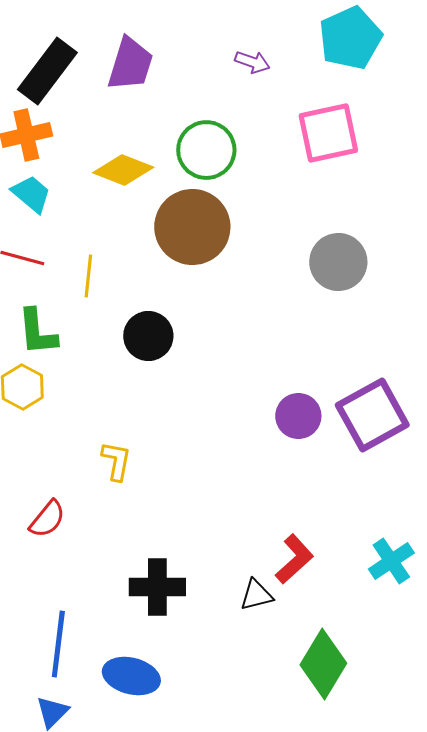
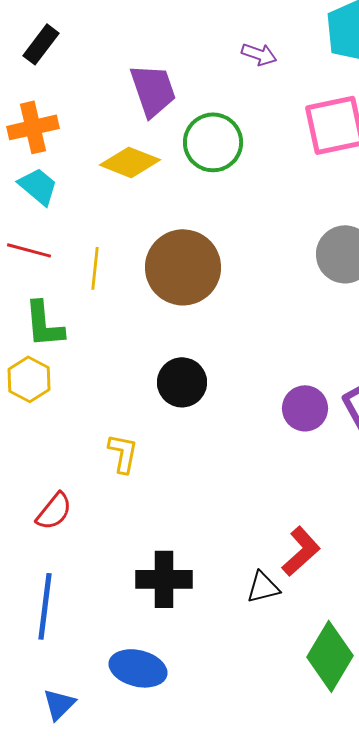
purple trapezoid: (130, 64) -> (153, 90), moved, turned -36
black rectangle: (47, 71) -> (41, 44), moved, size x0.6
brown circle: (192, 227) -> (183, 267), moved
black circle: (148, 336) -> (182, 382), moved
blue line: (58, 644) -> (45, 606), moved

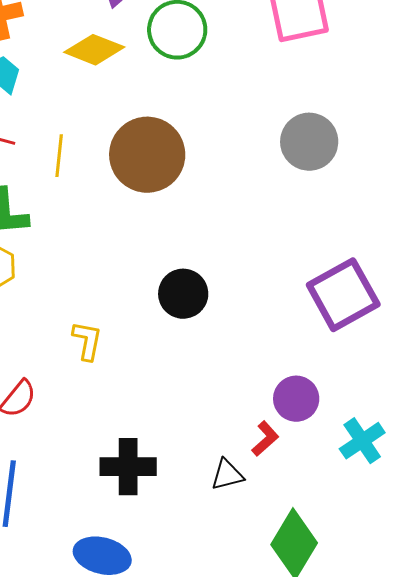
black circle: (182, 382) -> (183, 294), moved
purple circle: (305, 408) -> (296, 399), moved
red L-shape: (301, 551) -> (265, 439), size x0.7

